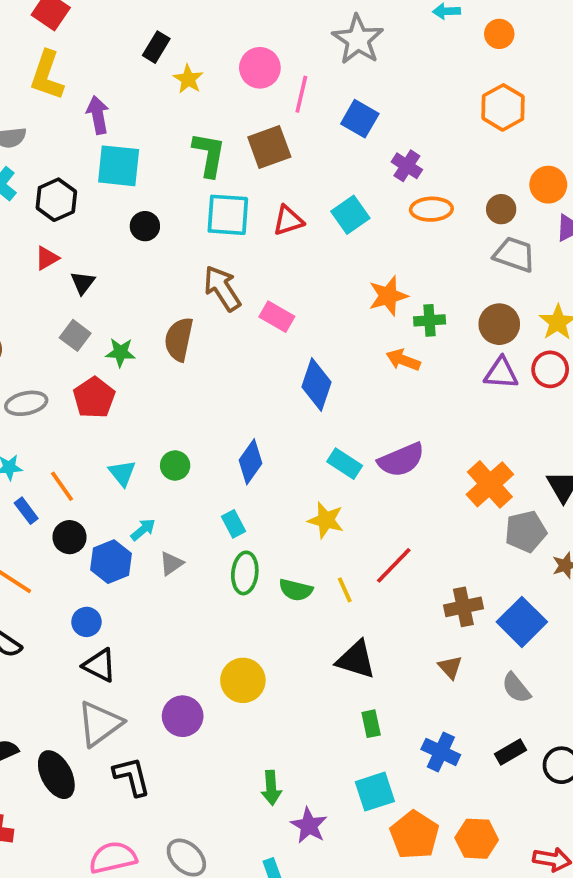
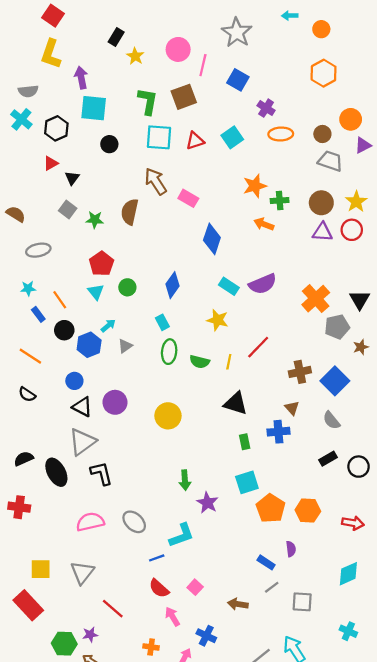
red pentagon: (94, 398) -> (101, 264), moved
yellow line: (345, 590) -> (229, 362), turned 35
purple circle: (183, 716) -> (115, 402), moved
blue cross: (441, 752) -> (278, 432), moved, turned -30

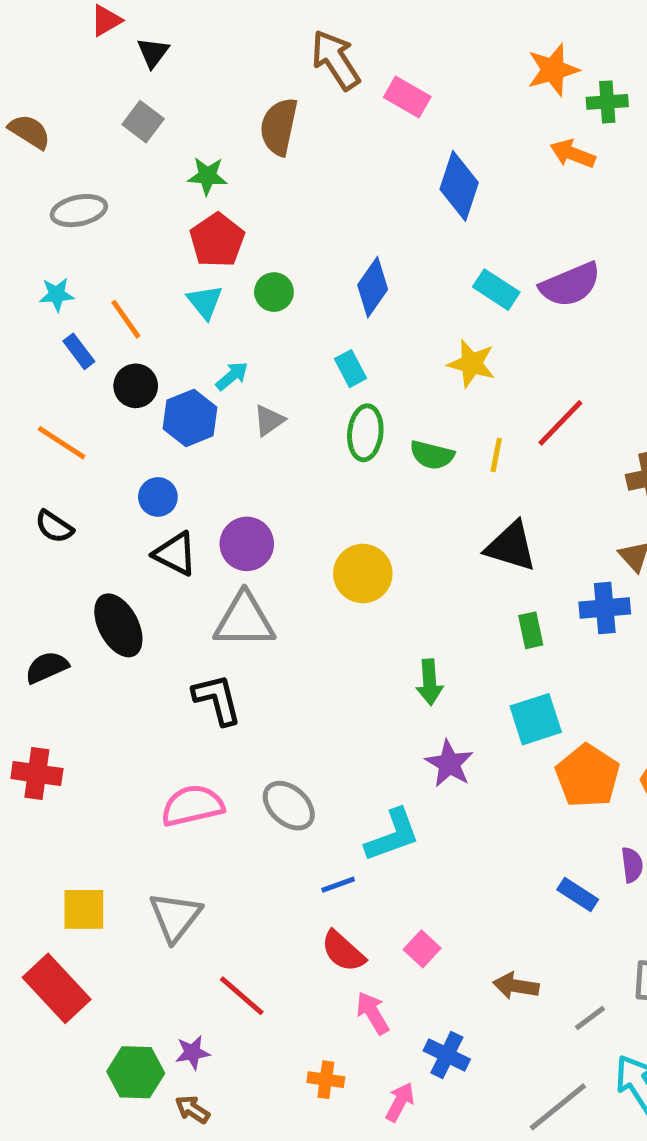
green star: (95, 220) -> (207, 176), moved
gray triangle: (82, 442) -> (244, 620), moved, turned 36
black ellipse: (56, 472) -> (118, 625), moved
green arrow: (185, 480) -> (430, 682), moved
gray line: (272, 587) -> (590, 1018), moved

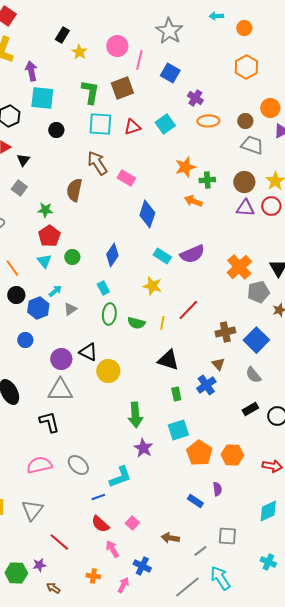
black triangle: (175, 554) -> (88, 352), moved
blue cross: (605, 608) -> (206, 385), turned -30
green arrow: (430, 682) -> (135, 415), size x1.4
brown arrow: (192, 1109) -> (53, 588), moved

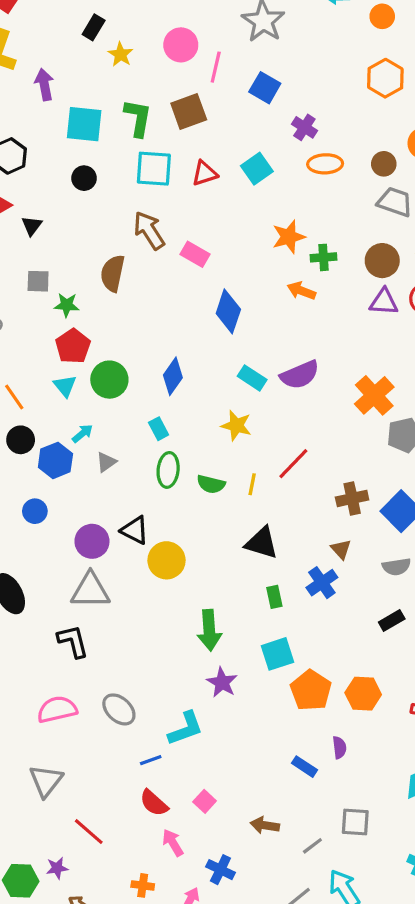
cyan square: (42, 98) -> (84, 124), moved
gray square: (19, 188) -> (38, 281), moved, turned -35
green circle: (72, 257) -> (109, 380), size x1.5
gray semicircle: (253, 375) -> (396, 567), turned -60

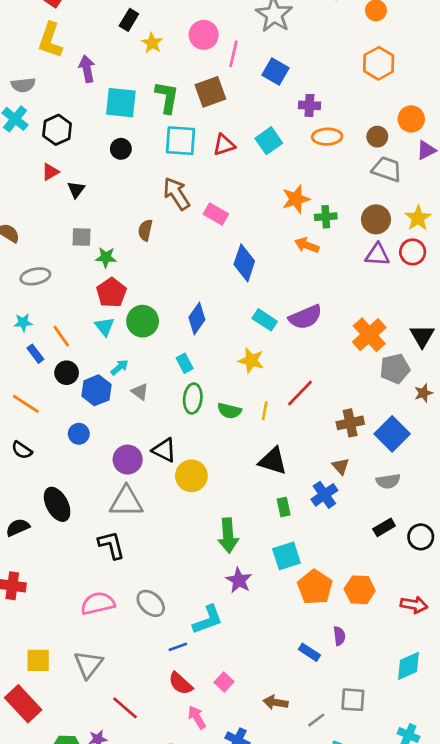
purple cross: (304, 127) -> (309, 105), turned -30
brown semicircle: (113, 273) -> (145, 230), size x0.7
gray triangle: (106, 462) -> (140, 392), turned -48

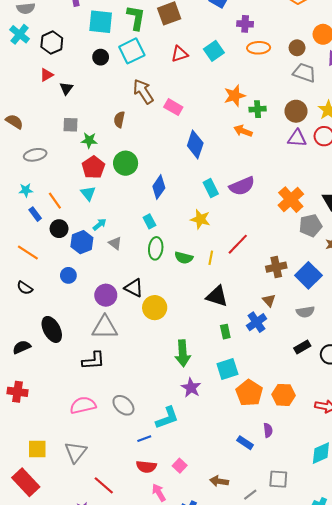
cyan square: (181, 141) -> (132, 51), moved, turned -30
cyan rectangle: (265, 320) -> (211, 188), turned 30
green circle: (143, 321) -> (126, 163), moved
black L-shape: (111, 545) -> (93, 361), turned 100
red semicircle: (181, 683) -> (146, 467), turned -36

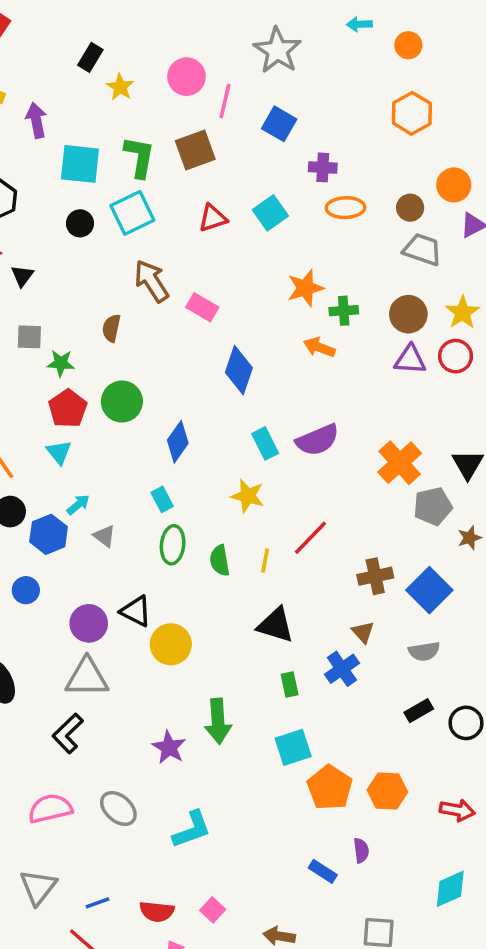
green semicircle: (184, 258) -> (220, 560), turned 66
black L-shape: (93, 361) -> (68, 733), turned 140
purple star: (191, 388) -> (169, 747), moved
blue line: (144, 439) -> (97, 903), moved

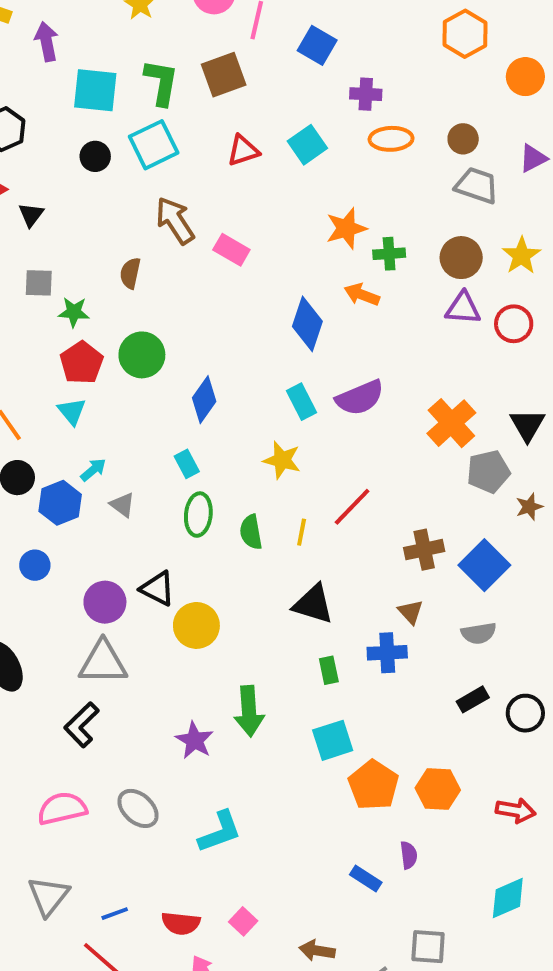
orange circle: (454, 185) -> (525, 77), moved
red circle: (456, 356) -> (514, 324), moved
blue diamond: (239, 370) -> (307, 324), moved
blue cross: (342, 669) -> (387, 653), turned 32

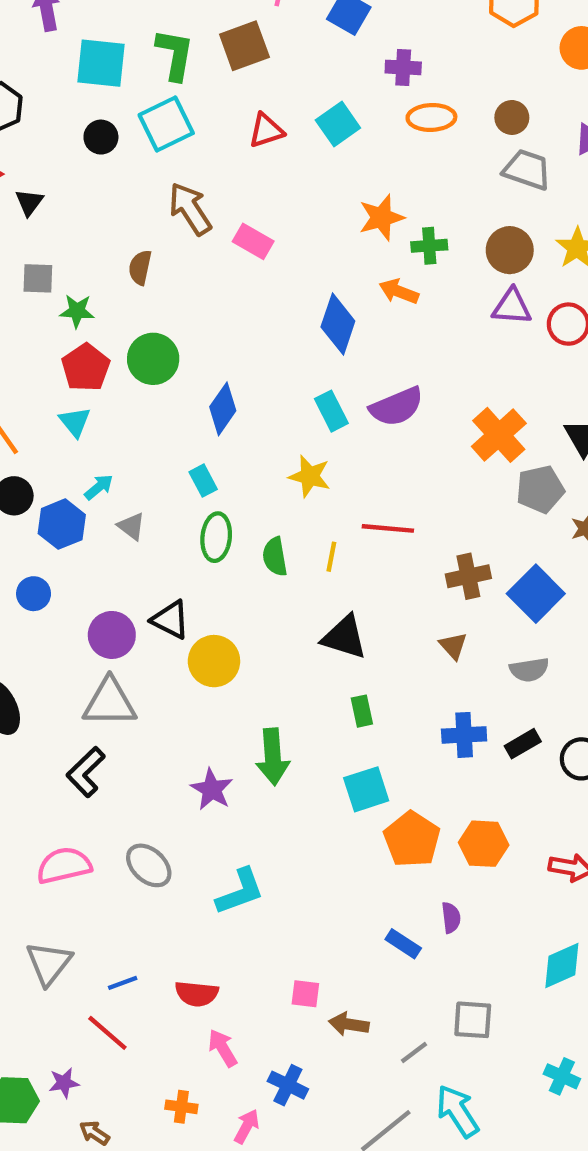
red line: (352, 507) -> (388, 528), turned 51
blue cross: (387, 653) -> (464, 735), moved
pink square: (243, 921) -> (305, 994), moved, turned -36

